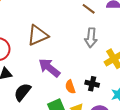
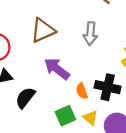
gray arrow: (91, 38) -> (90, 34), moved
black cross: (92, 84) -> (108, 87), size x1.5

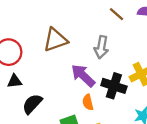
purple arrow: (57, 69) -> (83, 76), moved
black cross: (108, 87) -> (114, 86), moved

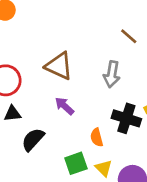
brown triangle: (55, 40) -> (59, 66), turned 44
purple arrow: (83, 76) -> (64, 106), moved, size x0.7

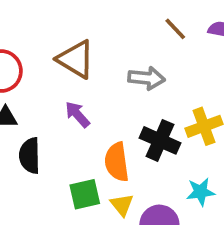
gray arrow: (112, 74) -> (147, 78), turned -100
orange semicircle: (97, 137) -> (117, 162), size x1.5
black semicircle: (33, 139) -> (30, 156), turned -50

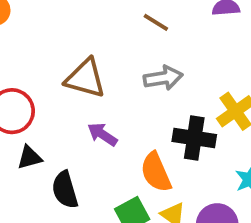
brown line: (175, 29) -> (156, 22), moved

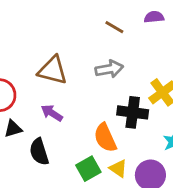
brown line: (156, 22) -> (114, 27), moved
purple arrow: (102, 134) -> (52, 113), moved

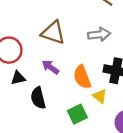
orange semicircle: (105, 138) -> (82, 77), moved
yellow triangle: (118, 168) -> (100, 96), moved

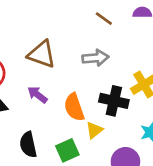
yellow triangle: (100, 96) -> (94, 130), turned 42
black semicircle: (38, 98) -> (28, 145), moved

